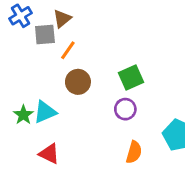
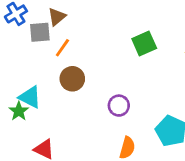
green square: (131, 78) -> (144, 44), moved
cyan triangle: (45, 112) -> (30, 97), moved, turned 50

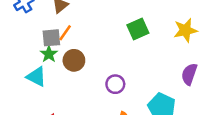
gray square: (40, 32) -> (51, 38), moved
green star: (19, 111) -> (49, 54), moved

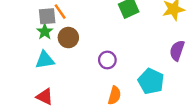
orange line: (65, 33) -> (60, 12), turned -70
cyan triangle: (36, 77) -> (45, 60), moved, turned -36

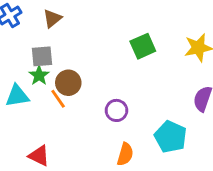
orange line: (60, 12) -> (58, 99), moved
cyan triangle: (45, 60) -> (17, 96), moved

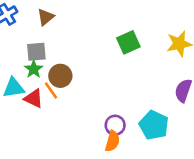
purple circle: (116, 110) -> (115, 125), moved
red triangle: (39, 156) -> (34, 99), moved

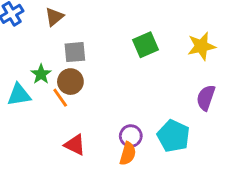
gray square: (36, 52) -> (75, 52), moved
red triangle: (34, 99) -> (75, 145), moved

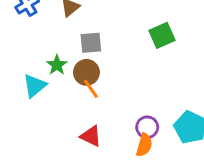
cyan triangle: (19, 95) -> (35, 86), turned -30
orange line: (60, 98) -> (91, 89), moved

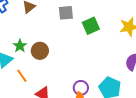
gray square: (91, 43) -> (66, 13), moved
orange line: (91, 89) -> (22, 76), moved

